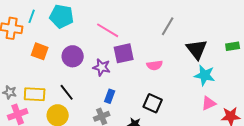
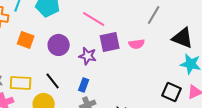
black triangle: (197, 49) -> (183, 38), turned -30
pink semicircle: (155, 65) -> (137, 44), moved
blue rectangle: (110, 96) -> (84, 85), moved
black square: (153, 103) -> (172, 92), moved

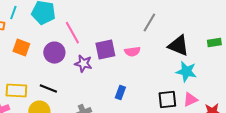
pink line: (94, 19) -> (72, 33), moved, turned 30
black line: (53, 81) -> (48, 89), turned -30
blue rectangle: (84, 85) -> (120, 93), moved
black square: (172, 92) -> (167, 100), turned -30

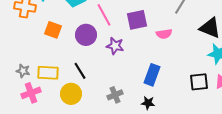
purple square: (105, 50) -> (137, 20), moved
black line: (48, 89) -> (80, 71), turned 36
blue rectangle: (120, 93) -> (152, 75), size x1.5

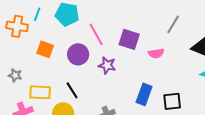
purple square: (137, 20) -> (129, 39), turned 30
gray star: (23, 71) -> (15, 75), moved
black square: (199, 82) -> (172, 101), moved

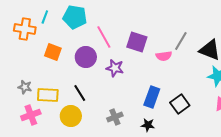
gray line: (173, 24) -> (181, 41), moved
gray star: (15, 75) -> (25, 87), moved
black square: (172, 101) -> (180, 104), turned -30

